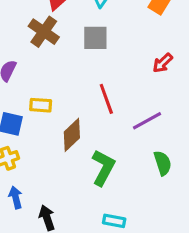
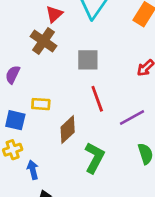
gray square: (95, 38) -> (88, 60), moved
blue arrow: (16, 197) -> (33, 170), moved

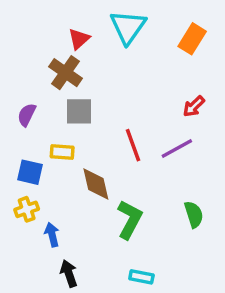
gray square: (88, 60) -> (79, 111), moved
purple line: (132, 117) -> (177, 149), moved
brown diamond: (68, 130) -> (96, 184), turned -60

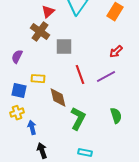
gray square: (79, 111) -> (64, 47), moved

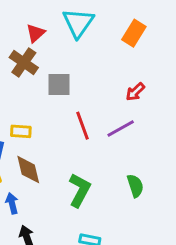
brown diamond: (58, 98) -> (28, 170), moved

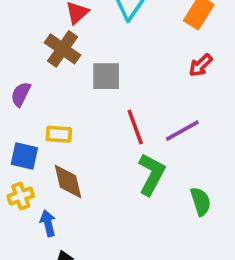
red arrow: (135, 92) -> (201, 65), moved
green L-shape: (80, 190) -> (152, 174), moved

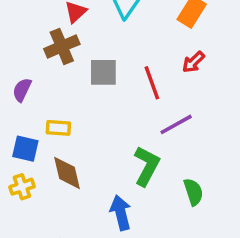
brown cross: (63, 49) -> (62, 46), turned 32
red line: (135, 127) -> (152, 83), moved
blue arrow: (48, 223) -> (121, 213), moved, size x1.4

